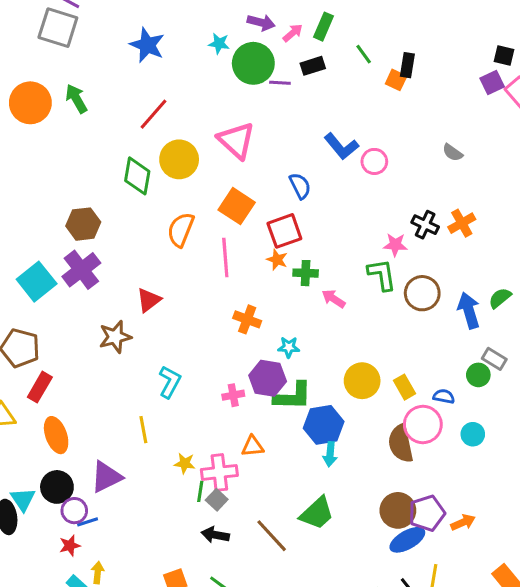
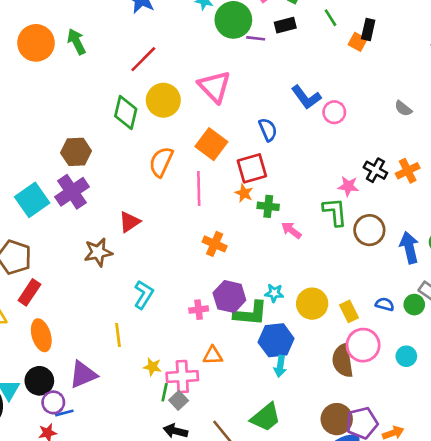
cyan star: (289, 347) -> (274, 293), moved
blue semicircle: (444, 396) -> (385, 304), moved

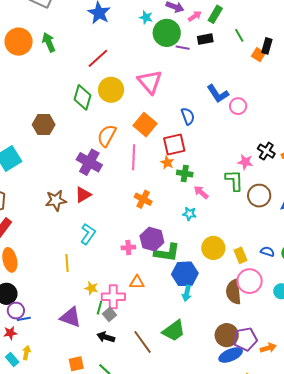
purple cross: (72, 192) -> (89, 162), moved, turned -30
red triangle: (129, 222) -> (83, 195), moved
cyan star: (274, 293) -> (189, 214), moved
purple triangle: (83, 374) -> (71, 317), moved, turned 40

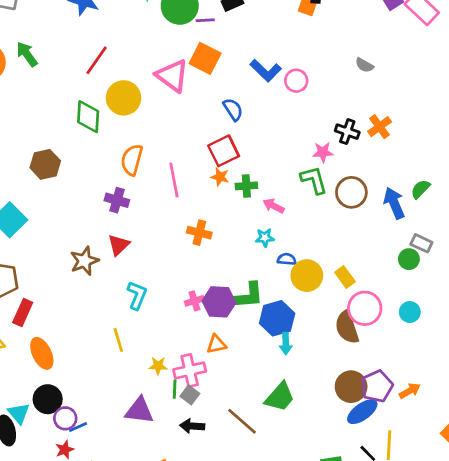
orange square: (145, 125) -> (205, 58), moved
purple cross: (89, 162) -> (117, 200), size x0.7
purple hexagon: (152, 239) -> (219, 302), moved
blue semicircle: (267, 252) -> (287, 259), moved

